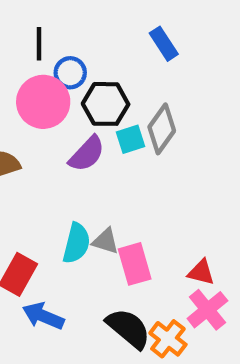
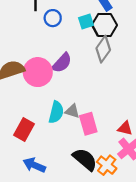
pink circle: (43, 102) -> (38, 72), moved
black hexagon: (106, 104) -> (104, 25), moved
cyan square: (130, 139) -> (86, 22), moved
blue arrow: (43, 316) -> (34, 165), moved

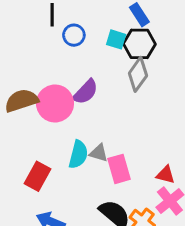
cyan square: (86, 22) -> (116, 39), turned 35

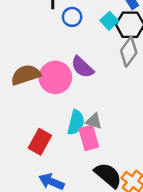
cyan square: (116, 39) -> (109, 21), turned 30
purple semicircle: (86, 92) -> (82, 67), turned 90
pink rectangle: (119, 169) -> (89, 138), moved

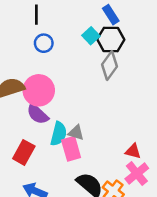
blue circle: (72, 17) -> (44, 43), moved
purple semicircle: (82, 67) -> (38, 114), moved

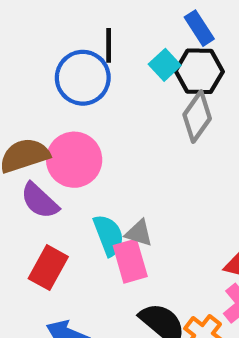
black line: (36, 15) -> (109, 45), moved
blue circle: (44, 43) -> (83, 78), size x1.6
purple semicircle: (38, 114) -> (40, 201), moved
cyan semicircle: (59, 134) -> (109, 235), turned -35

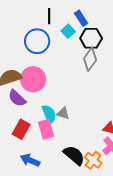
blue rectangle: (199, 28) -> (81, 18), moved
black line: (109, 45) -> (49, 16), moved
cyan square: (165, 65) -> (68, 31), moved
pink rectangle: (130, 261) -> (46, 129), moved

